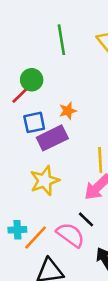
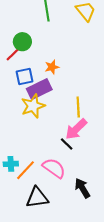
yellow star: (45, 181) -> (33, 106), moved
black line: (86, 219) -> (67, 144), moved

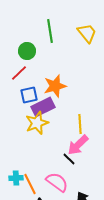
green circle: (22, 42) -> (27, 51), moved
orange star: (52, 67) -> (55, 86), size x1.6
orange line: (26, 170) -> (30, 184), turned -70

